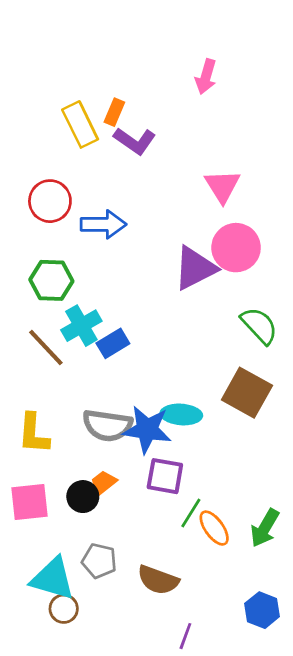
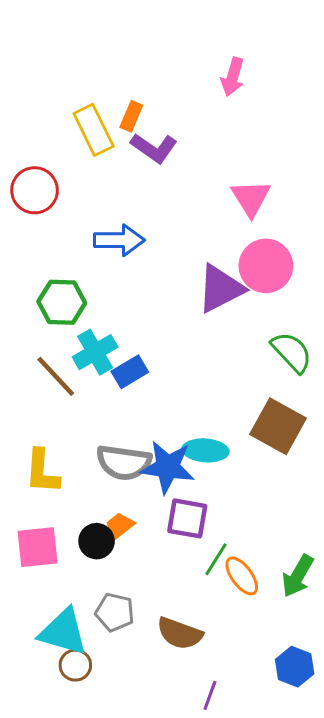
red circle: (50, 201) -> (35, 190), moved

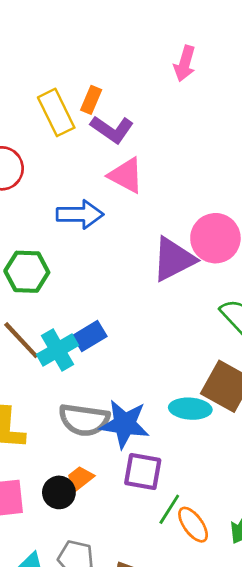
pink triangle: (251, 198) -> (126, 175), moved, turned -30
cyan cross: (95, 352) -> (58, 350), moved
cyan ellipse: (205, 450) -> (190, 409), moved

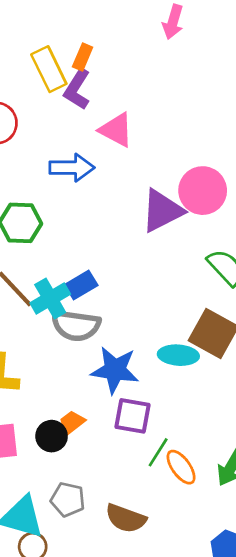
purple L-shape: (112, 129) -> (77, 89), moved, turned 87
gray semicircle: (84, 420) -> (76, 325), moved

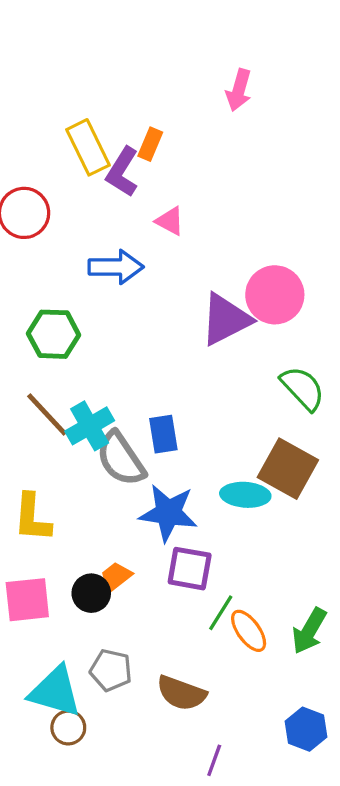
orange rectangle: (83, 57) -> (150, 144), moved
pink triangle: (116, 130) -> (170, 221), size x0.7
blue rectangle: (81, 285) -> (163, 434), moved, turned -68
gray semicircle: (76, 325) -> (121, 459), turned 48

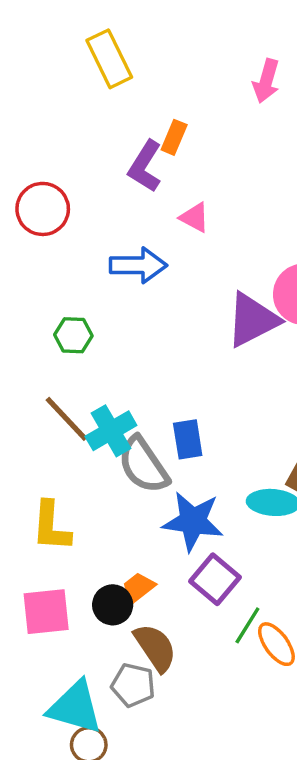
yellow rectangle: (88, 147) -> (109, 59), moved
green hexagon: (54, 334) -> (73, 335), size x0.7
purple square: (190, 569) -> (215, 579), turned 30
brown semicircle: (181, 693) -> (155, 648), moved, turned -144

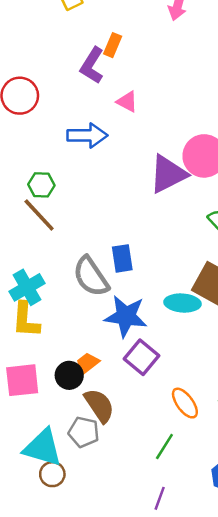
brown line: (67, 419) -> (39, 215), moved
cyan cross: (111, 431) -> (27, 287), moved
green line: (247, 625) -> (164, 446), moved

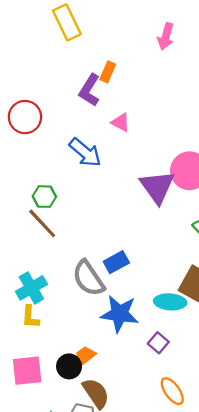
blue arrow: (87, 135) -> (85, 152), turned 40
purple triangle: (168, 174) -> (157, 187), turned -39
blue rectangle: (122, 258) -> (116, 262), turned 70
yellow L-shape: (26, 320) -> (30, 317), size x0.7
purple square: (142, 357) -> (158, 343), moved, size x0.7

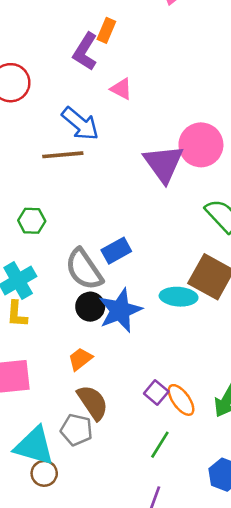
green hexagon: (44, 197) -> (32, 221), moved
brown line: (42, 223) -> (63, 155), moved, turned -52
blue star: (120, 314) -> (120, 310), turned -30
purple square: (158, 343) -> (156, 392), moved
black circle: (69, 366) -> (90, 307), moved

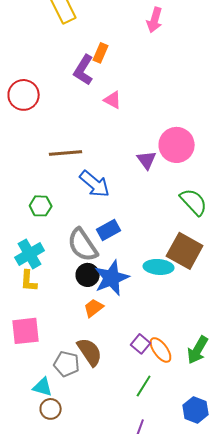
blue arrow: (80, 124) -> (95, 184), moved
purple triangle: (164, 164) -> (147, 160), size x0.6
orange trapezoid: (80, 359) -> (94, 308), moved
gray pentagon: (77, 430) -> (67, 364), moved
cyan triangle: (34, 446) -> (43, 387), size x0.6

